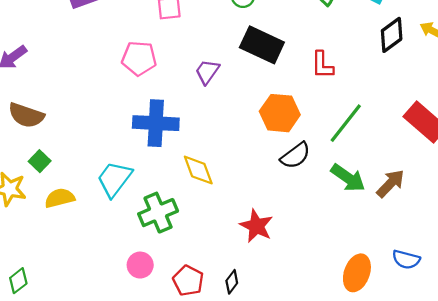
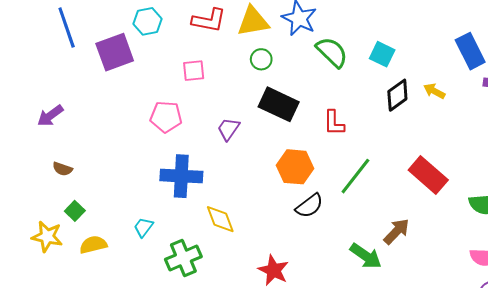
brown semicircle: (26, 115) -> (62, 169), size x0.6
green arrow: (348, 178) -> (366, 256), moved
cyan trapezoid: (114, 179) -> (143, 227), size x0.6

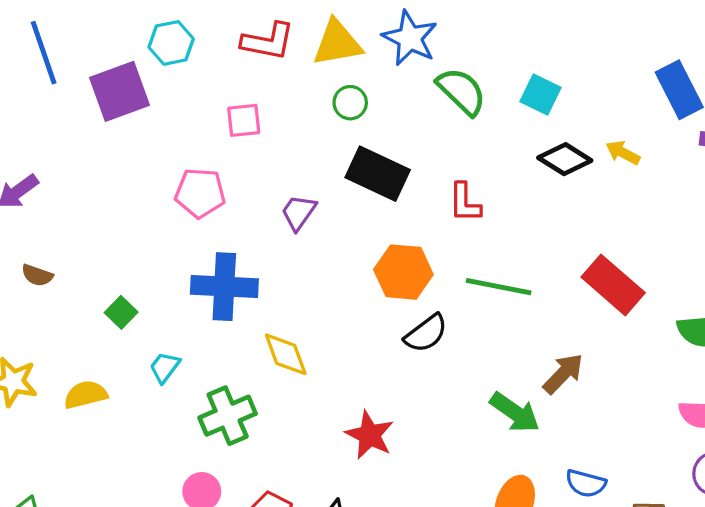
black diamond: (397, 95) -> (565, 159), turned 68
green line: (355, 176) -> (499, 287), turned 63
green square: (75, 211) -> (121, 312), moved

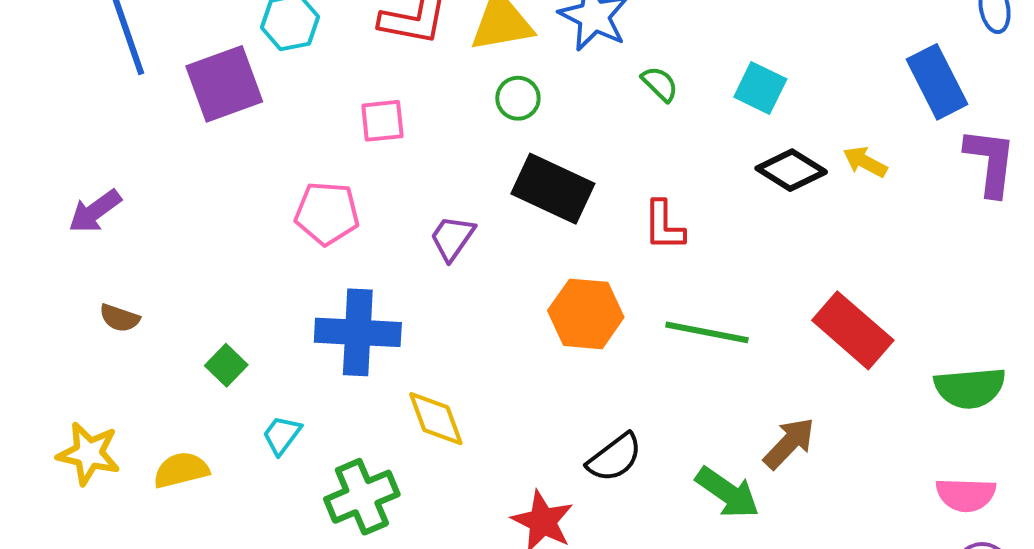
green semicircle: (462, 91) -> (660, 84), size x0.6
black semicircle: (426, 333) -> (615, 458), moved

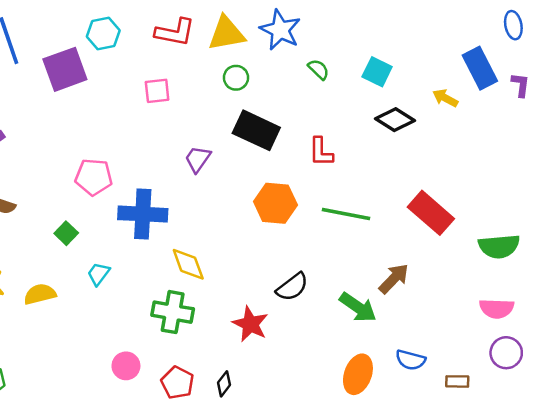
yellow arrow: (865, 162) -> (445, 98), moved
purple L-shape: (990, 162) -> (521, 85), moved, size x0.6
pink pentagon: (327, 213) -> (94, 177), moved
green cross: (362, 497) -> (173, 312), moved, turned 33

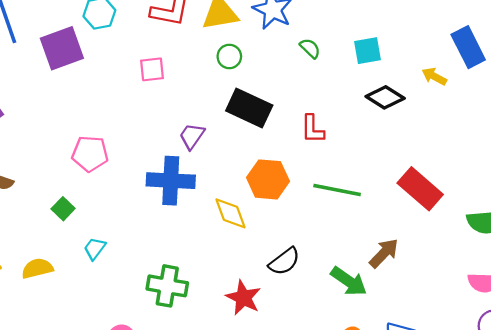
cyan square: (377, 72) -> (367, 51), turned -36
blue cross: (143, 214) -> (171, 181), moved
yellow diamond: (188, 264) -> (230, 213), moved

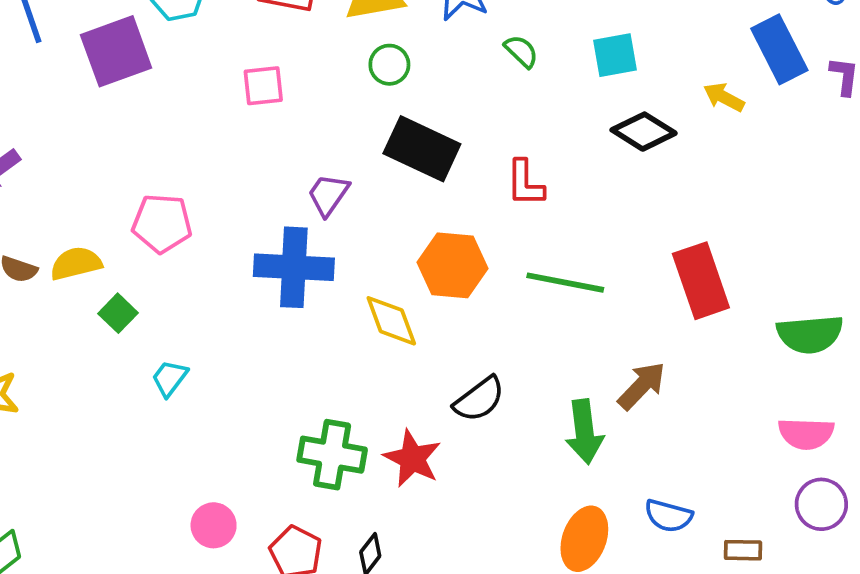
red rectangle: (420, 189) -> (701, 281), turned 30
yellow semicircle: (37, 268) -> (76, 263), moved
green arrow: (349, 281) -> (584, 432), turned 48
green cross: (167, 286) -> (332, 455), moved

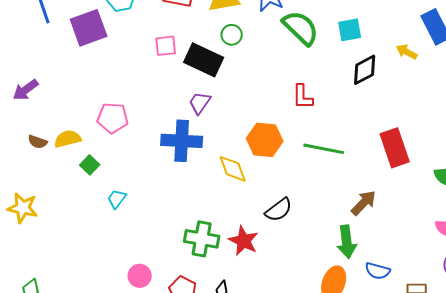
green semicircle: (521, 51) -> (301, 28), size x2.0
black diamond: (644, 132) -> (365, 70), turned -60
black rectangle: (422, 149) -> (204, 60), moved
green arrow: (584, 432) -> (347, 242), moved

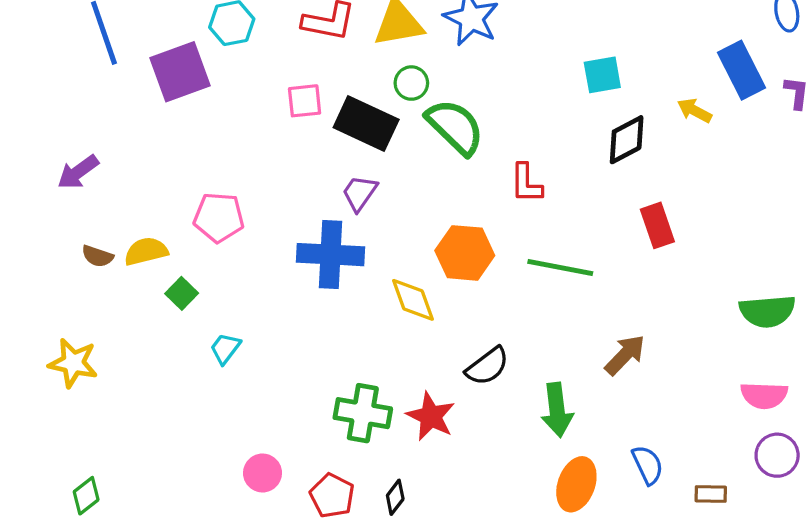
green semicircle: (301, 28) -> (455, 127), moved
red rectangle: (395, 148) -> (657, 225), moved, size x0.7
green arrow: (347, 242) -> (557, 410), moved
blue semicircle: (378, 271) -> (648, 465), turned -130

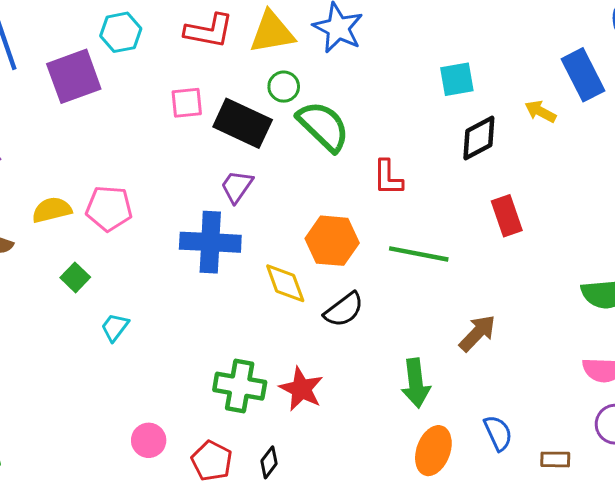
yellow semicircle: (146, 251) -> (52, 210), moved
black semicircle: (487, 366) -> (344, 310), moved

